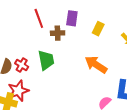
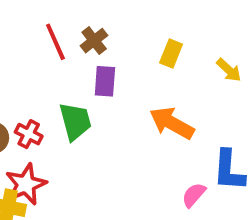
purple rectangle: (72, 18) -> (105, 81), moved
brown cross: (58, 33) -> (94, 41), moved, turned -32

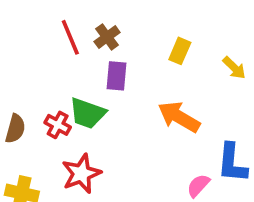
green trapezoid: (75, 121) -> (87, 113), turned 123
red cross: (29, 134) -> (58, 125), moved
red star: (26, 184) -> (81, 174), moved

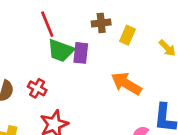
brown cross: (107, 37) -> (101, 23), moved, turned 30
green trapezoid: (87, 113) -> (61, 51), moved

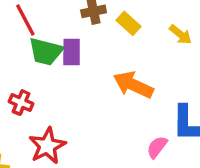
yellow rectangle: (127, 35) -> (128, 23), turned -66

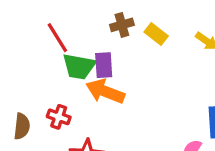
orange arrow: (133, 85) -> (105, 91), moved

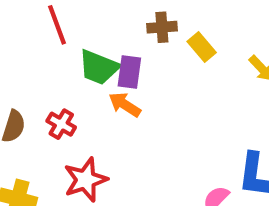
red line: (57, 38) -> (57, 25), moved
orange arrow: (105, 91) -> (125, 105), size x0.7

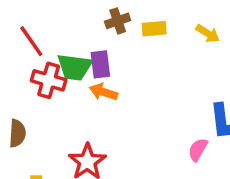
yellow rectangle: (202, 47) -> (154, 29), turned -40
red cross: (61, 124) -> (49, 80), moved, size x1.4

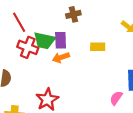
yellow rectangle: (154, 29) -> (98, 47), moved
orange arrow: (103, 92) -> (61, 57), turned -42

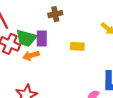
orange arrow: (61, 57) -> (31, 56), moved

